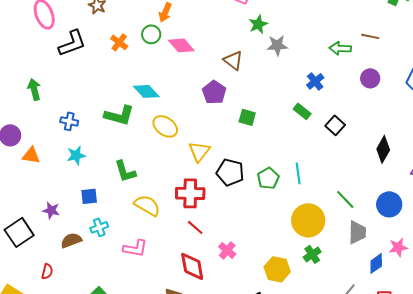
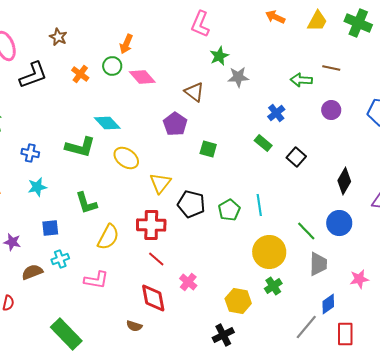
blue circle: (389, 204) -> (339, 223), moved
yellow semicircle: (147, 205) -> (108, 237), turned 88
blue diamond: (376, 263) -> (328, 304), moved

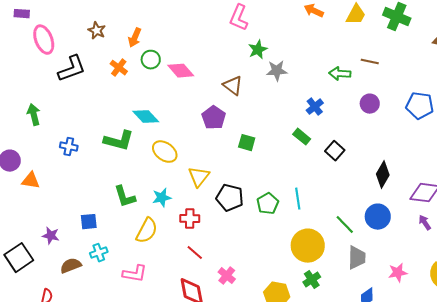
orange arrow: (126, 44) -> (135, 38), moved
cyan star: (37, 187) -> (162, 198), moved
red cross: (151, 225) -> (190, 219), size x0.7

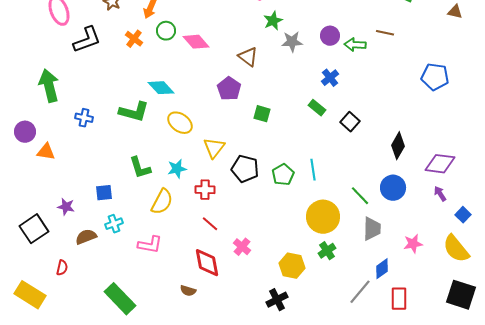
purple circle: (370, 104) -> (330, 36), moved
green arrow: (34, 115) -> (49, 86), size x1.5

